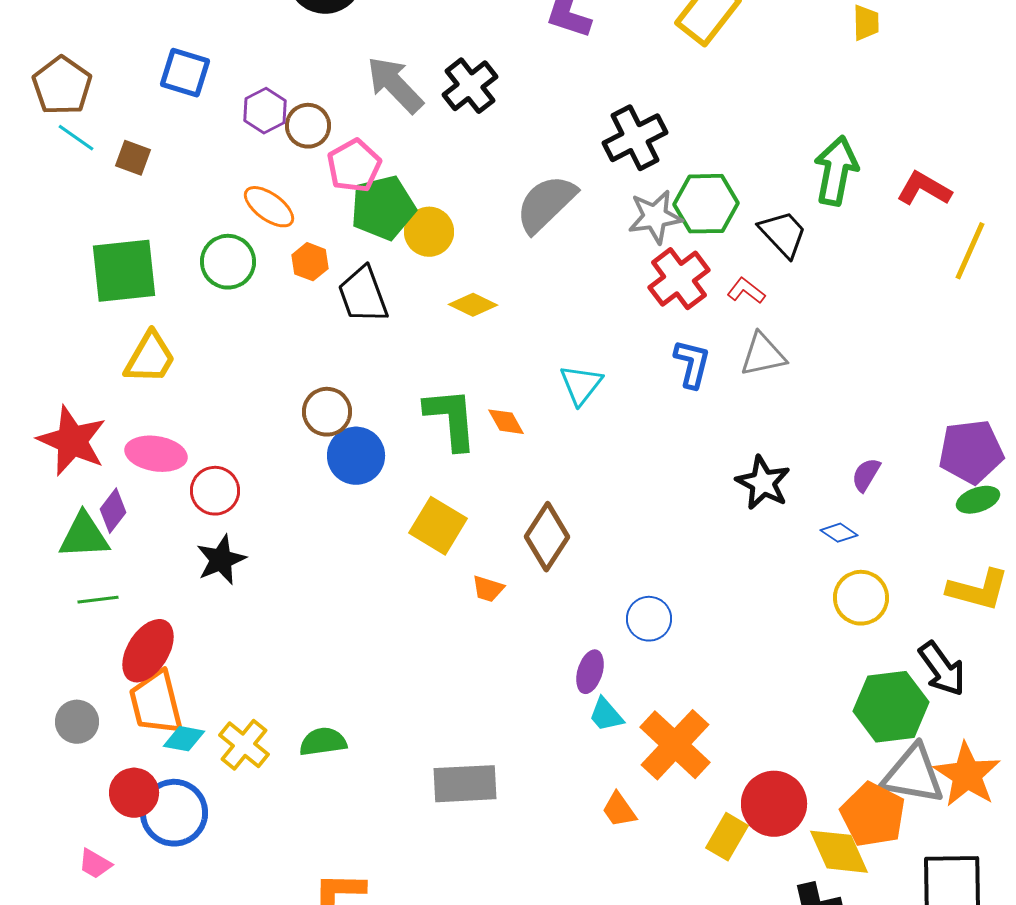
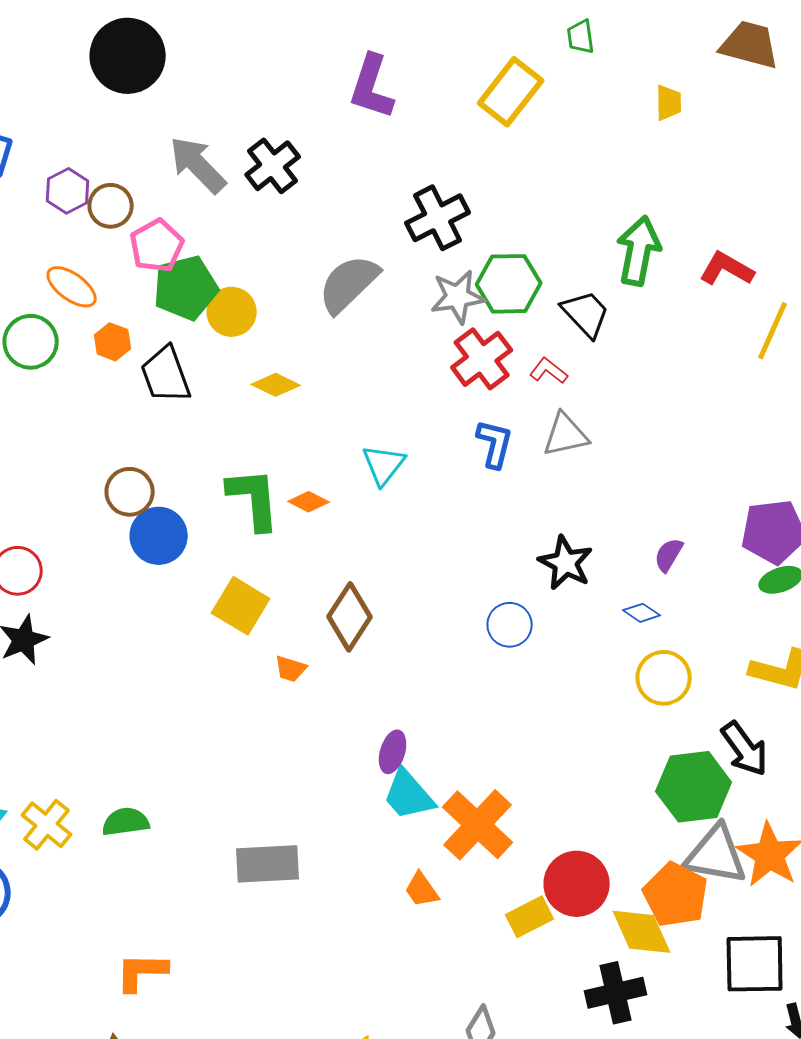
orange diamond: (506, 422) -> (309, 502), turned -33
blue circle: (649, 619) -> (510, 625), moved
cyan trapezoid: (606, 715) -> (409, 795), size x1.5
yellow rectangle: (727, 837) -> (530, 917), turned 33

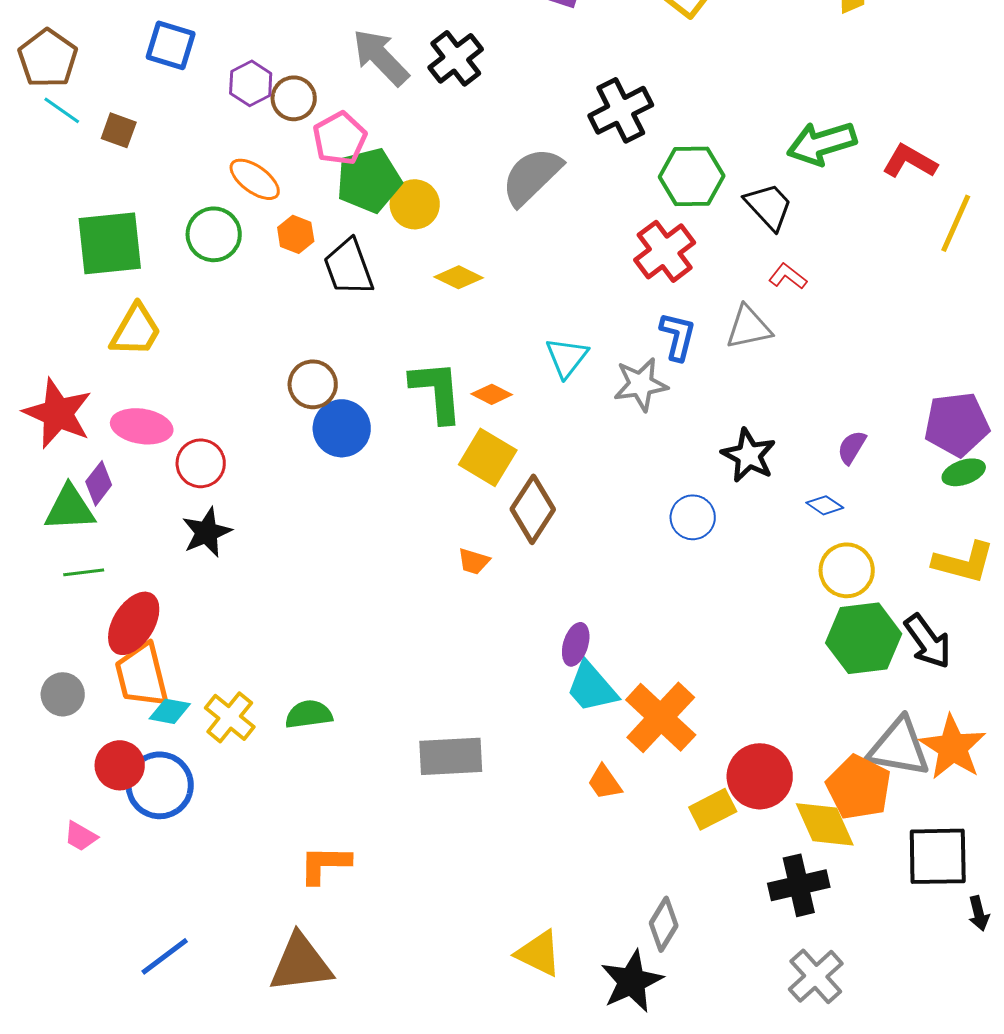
green arrow: (639, 251) -> (822, 143), turned -118
gray star: (458, 297) -> (641, 384), moved
red L-shape: (549, 371) -> (788, 276), moved
yellow square: (241, 606) -> (488, 457), moved
green hexagon: (694, 787) -> (864, 638), moved

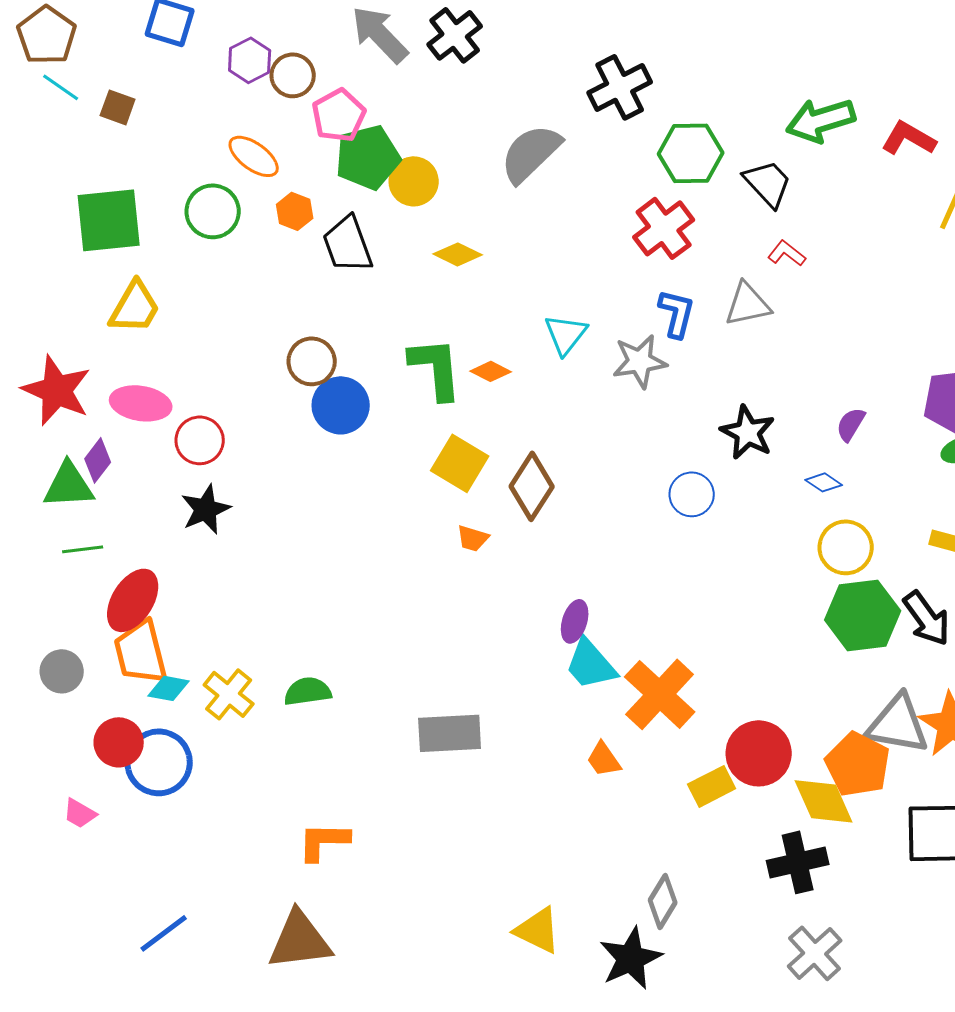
yellow square: (488, 457) -> (460, 463), moved

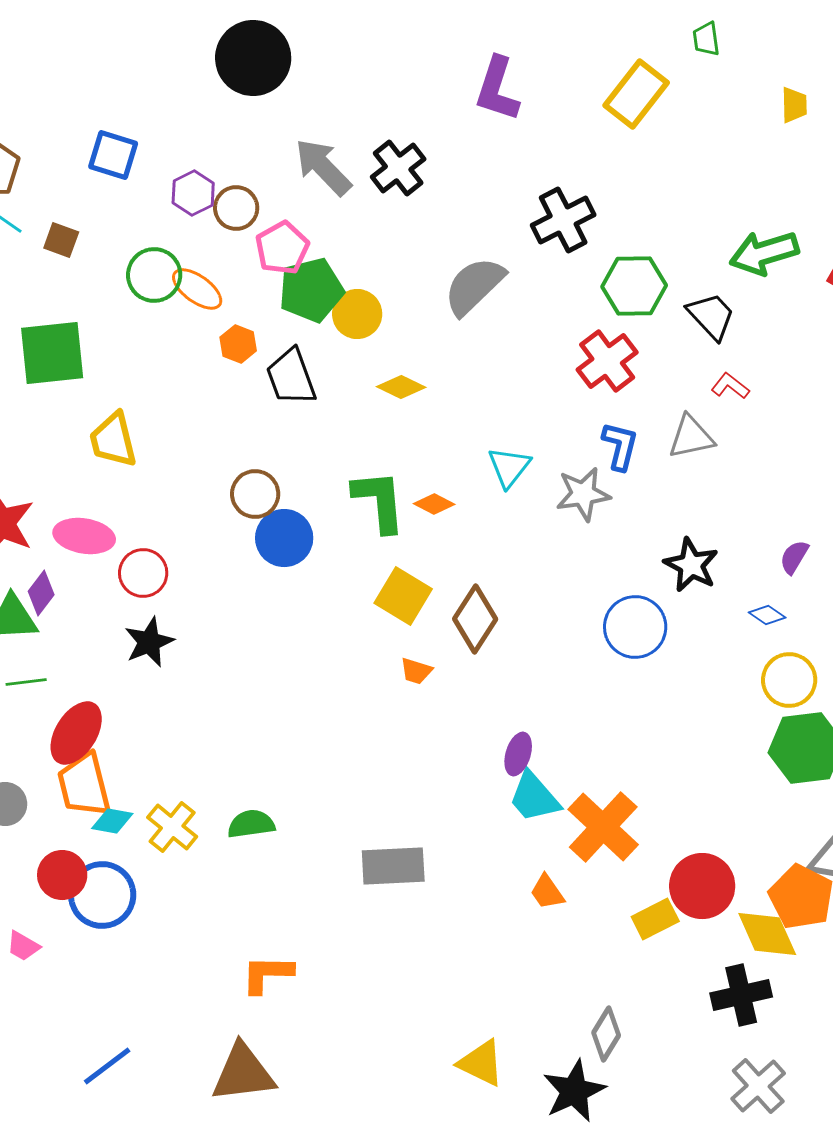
green circle: (213, 211) -> (154, 275), moved
yellow trapezoid: (135, 307) -> (113, 440), moved, turned 136
blue circle: (692, 494) -> (635, 627), size x1.4

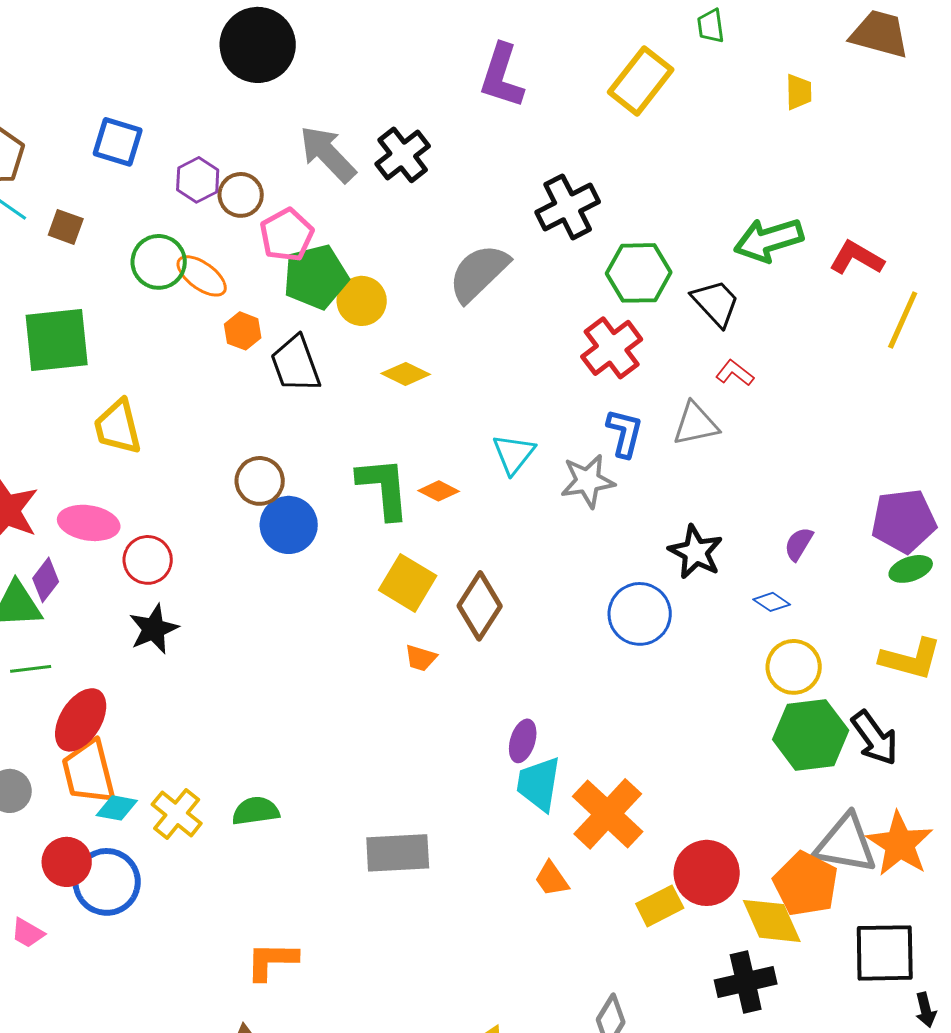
cyan trapezoid: (534, 797) -> (539, 784), turned 50

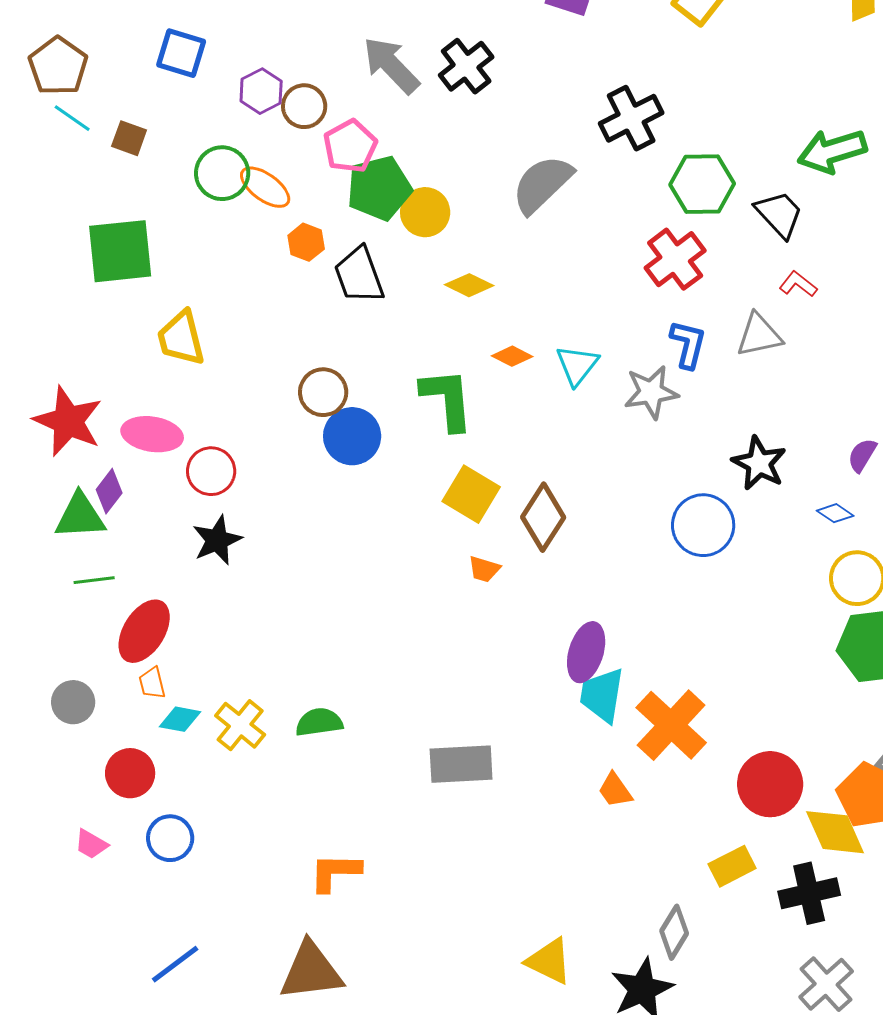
orange diamond: (439, 491) -> (512, 356), moved
purple ellipse: (523, 741) -> (586, 652), size x1.4
orange trapezoid: (89, 772) -> (152, 683), size x0.5
blue circle: (107, 882) -> (170, 838), moved, size x0.7
yellow rectangle: (660, 906) -> (732, 866), moved

